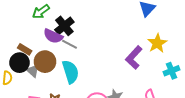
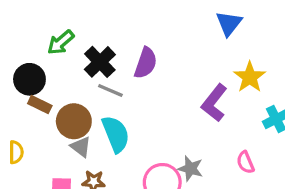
purple semicircle: (53, 36) -> (146, 63), moved, turned -90
black circle: (19, 63) -> (29, 79), moved
gray triangle: (33, 71) -> (81, 147), moved

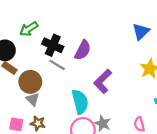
black cross: (100, 62) -> (53, 45), turned -30
purple L-shape: (214, 103) -> (103, 81), moved
cyan semicircle: (116, 134) -> (80, 102), moved

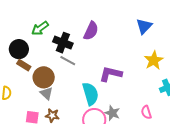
purple semicircle: (83, 50) -> (91, 31), moved
purple L-shape: (103, 81) -> (111, 74), turned 60

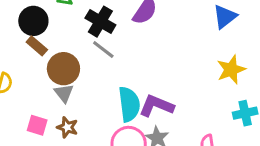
purple L-shape: (111, 74) -> (156, 106), moved

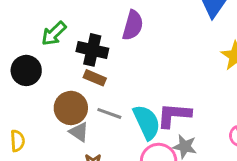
brown rectangle: (37, 46) -> (95, 78), moved
gray line: (103, 49) -> (109, 113), moved

